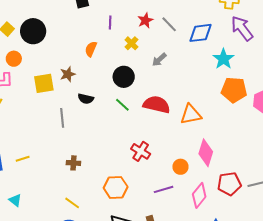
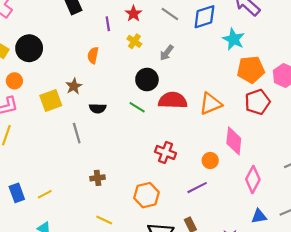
red star: (145, 20) -> (133, 14), moved
black circle: (124, 77) -> (147, 80), moved
yellow line: (23, 159) -> (45, 194), moved
red pentagon: (229, 184) -> (257, 102), moved
pink diamond: (199, 195) -> (253, 179), moved

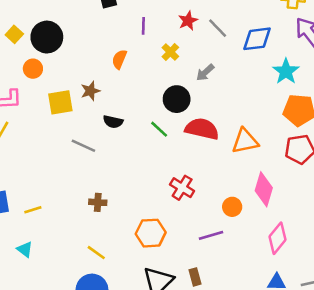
red star: (133, 14) -> (188, 21), moved
orange circle: (14, 81) -> (33, 69), moved
gray line: (77, 133) -> (83, 146), turned -60

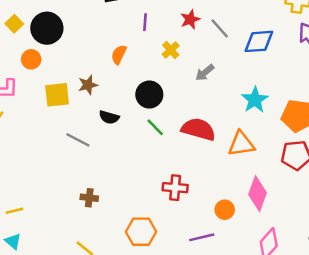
cyan star: (286, 71) -> (255, 100), moved
black circle: (177, 99) -> (149, 95), moved
red cross: (182, 188) -> (175, 188), turned -30
yellow line: (33, 210) -> (15, 211), moved

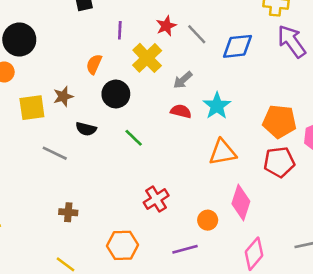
yellow cross: (171, 50) -> (147, 58), size x1.6
black circle: (149, 95) -> (116, 94), moved
cyan star: (255, 100) -> (217, 106), moved
red semicircle: (198, 129) -> (181, 111), moved, size x0.6
red cross: (175, 188) -> (156, 199), turned -35

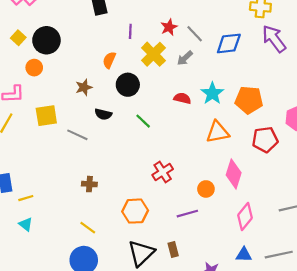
gray arrow: (183, 80) -> (185, 58), moved
yellow square: (32, 108) -> (46, 116), moved
orange pentagon: (279, 121) -> (249, 100), moved

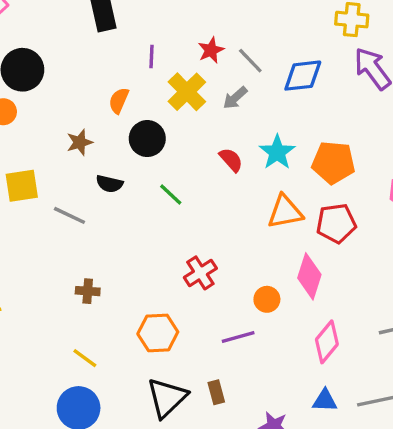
red semicircle: (182, 98) -> (231, 160), turned 35
red pentagon: (265, 140) -> (336, 223), moved

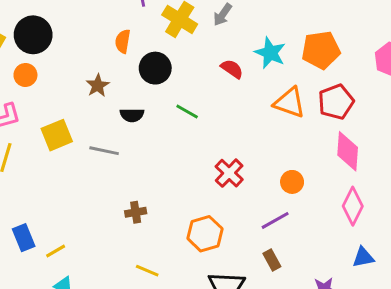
orange triangle: (285, 212) -> (289, 103), turned 44
pink diamond: (309, 276) -> (348, 151), moved
brown rectangle: (216, 392) -> (272, 260), moved

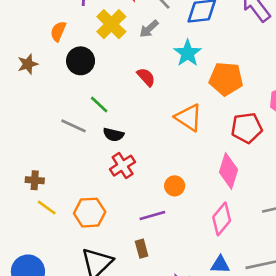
cyan star: (270, 53) -> (188, 53), moved
red pentagon: (336, 102) -> (247, 128), moved
black semicircle: (132, 115) -> (113, 135), moved
gray line: (104, 151) -> (74, 126), moved
yellow line: (147, 271) -> (47, 208), moved

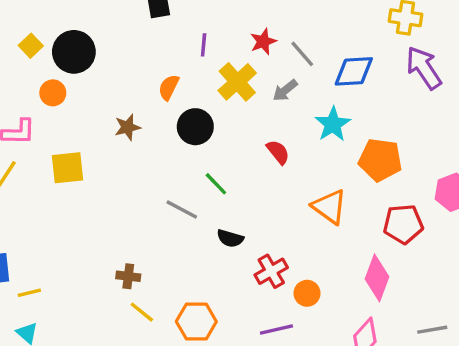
black semicircle: (113, 135) -> (230, 238), moved
red cross: (123, 166) -> (271, 271), moved

